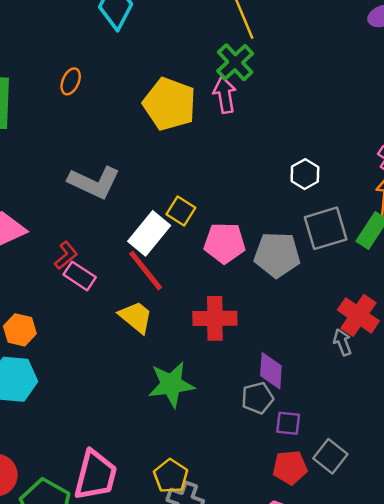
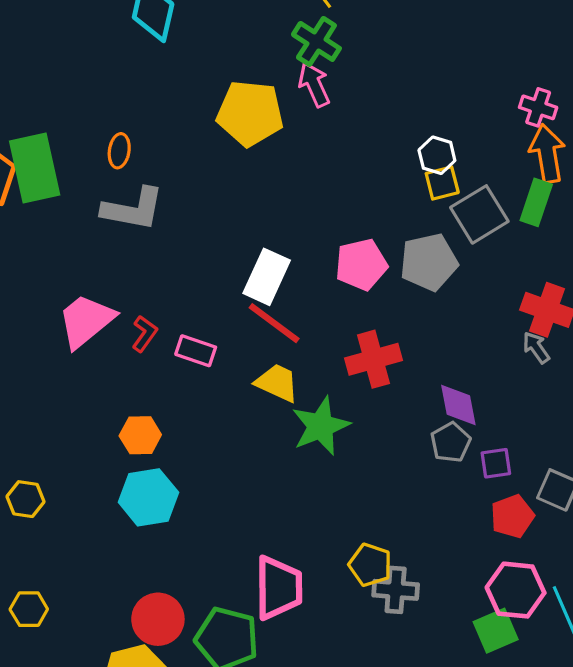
orange ellipse: (71, 81) -> (119, 151), moved
gray L-shape: (94, 182) -> (133, 209), moved
yellow square: (181, 211) -> (442, 183), moved, turned -32
red L-shape: (66, 255) -> (145, 334), moved
green star: (171, 384) -> (321, 426), moved

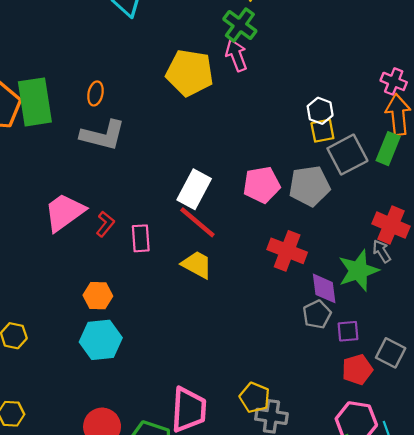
pink rectangle: (196, 351) -> (141, 238), turned 64
red cross: (374, 359) -> (287, 251), moved, turned 33
green star: (321, 426) -> (358, 271), moved

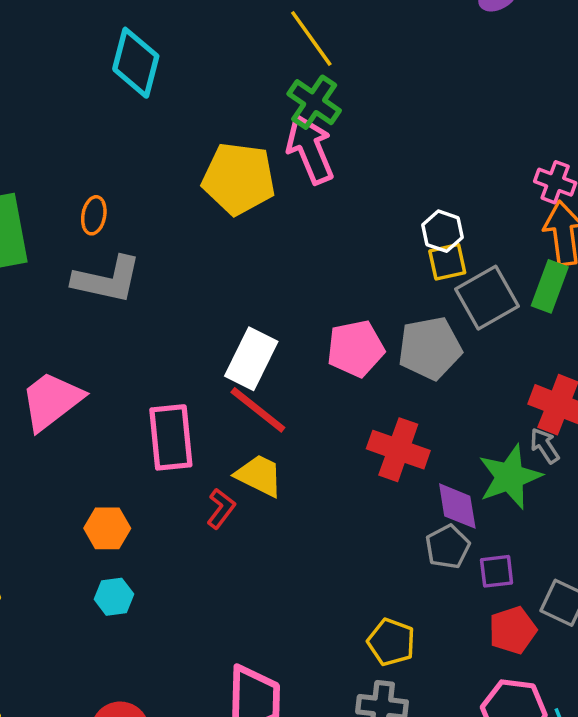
pink arrow: (236, 55) -> (310, 149), size x1.4
red L-shape: (105, 224) -> (221, 509), moved
pink rectangle: (141, 238) -> (171, 437), size x1.5
cyan hexagon: (101, 340) -> (114, 597), size x0.6
yellow pentagon: (255, 397) -> (391, 642), moved

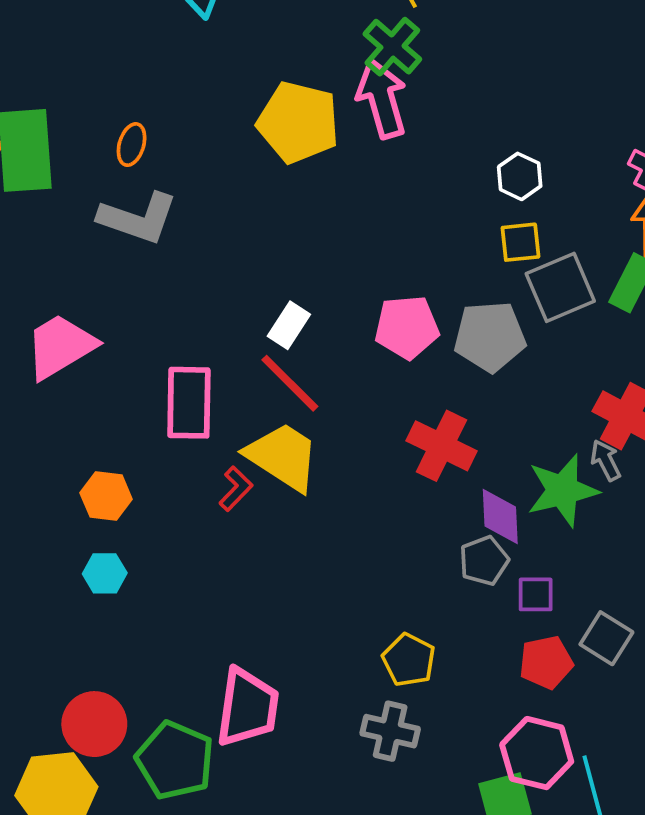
white hexagon: (442, 231) -> (520, 176), moved
white rectangle: (251, 359) -> (289, 325), size x0.7
yellow trapezoid: (259, 475) -> (283, 457), size x1.4

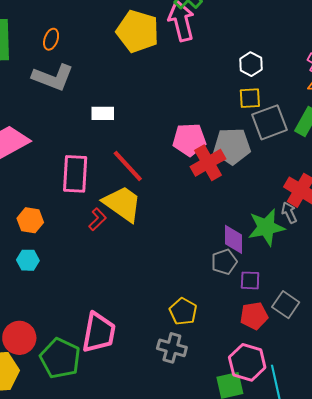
white rectangle: (289, 325) -> (103, 113), moved, turned 55
red cross: (442, 446) -> (208, 163), moved, turned 32

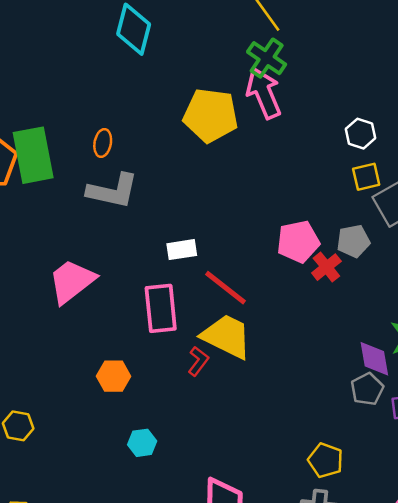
white rectangle: (103, 113) -> (182, 250), moved
gray pentagon: (232, 146) -> (353, 241), size x0.7
red cross: (208, 163) -> (326, 267), size x0.7
cyan hexagon: (28, 260) -> (142, 443), moved

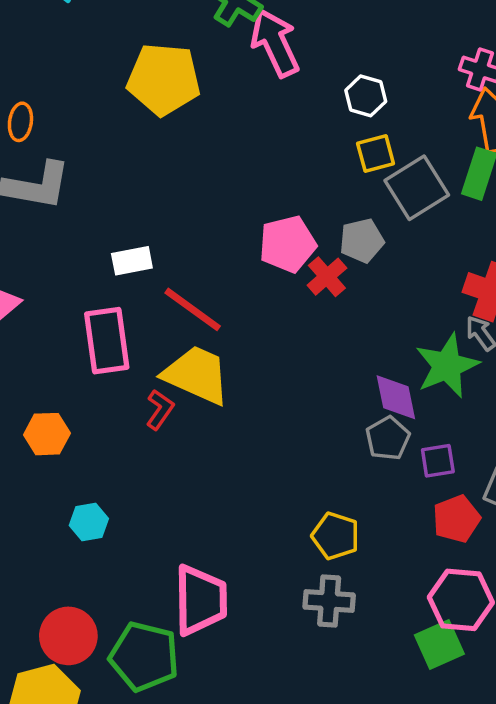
pink arrow: (264, 93) -> (275, 43), moved

